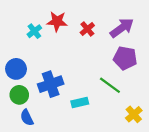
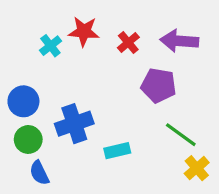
purple arrow: (122, 28) -> (179, 41), turned -140
purple pentagon: (125, 58) -> (159, 85), moved
green line: (110, 85) -> (181, 135), moved

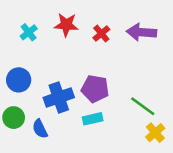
cyan cross: (50, 46) -> (29, 32), moved
purple pentagon: (159, 85) -> (95, 89), moved
green circle: (28, 139) -> (14, 118), moved
blue semicircle: (39, 173) -> (40, 129), moved

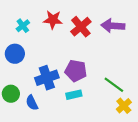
red cross: (101, 34) -> (81, 27), size x1.5
blue circle: (19, 80) -> (15, 54), moved

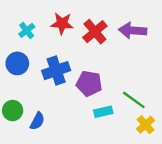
blue cross: (47, 78) -> (56, 71), moved
cyan rectangle: (74, 95) -> (103, 112), moved
blue semicircle: (32, 103) -> (37, 121), turned -126

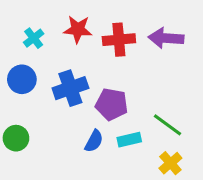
red cross: (95, 32) -> (119, 40), turned 35
blue semicircle: (37, 121) -> (94, 141), moved
yellow cross: (146, 125) -> (170, 163), moved

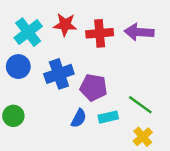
cyan cross: (34, 38) -> (28, 32), size x1.6

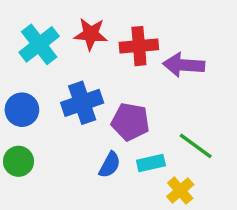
purple arrow: (139, 32) -> (184, 65), moved
blue circle: (18, 67) -> (22, 110), moved
yellow cross: (143, 137) -> (180, 191), moved

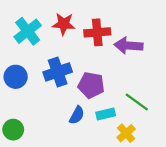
green circle: (18, 161) -> (13, 130), moved

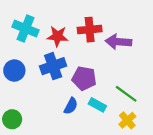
red star: (64, 24) -> (58, 36), moved
cyan cross: (28, 31) -> (25, 28), turned -30
cyan rectangle: (106, 114) -> (97, 105), turned 42
yellow cross: (126, 133) -> (127, 120), moved

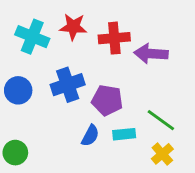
red star: (58, 36) -> (73, 27), moved
cyan rectangle: (97, 105) -> (124, 134), turned -35

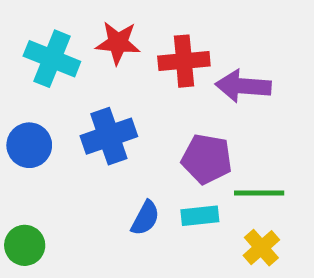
purple pentagon: (107, 100) -> (207, 159), moved
green line: (161, 120) -> (259, 193), turned -36

